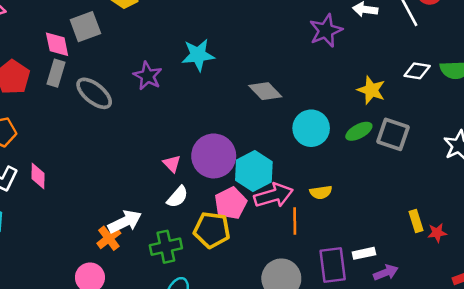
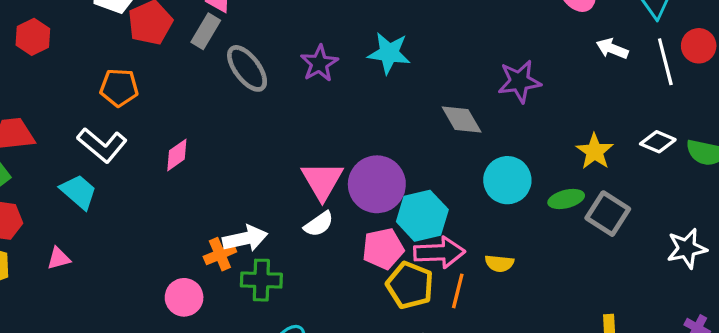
purple star: (326, 31) -> (519, 81), moved
pink triangle: (172, 164) -> (322, 181), size x1.8
pink diamond: (38, 176) -> (177, 155), moved, turned 40
yellow pentagon: (212, 230) -> (410, 285), moved
green cross: (166, 247) -> (261, 280), moved

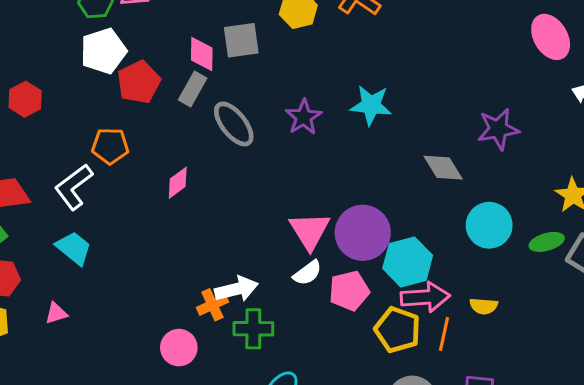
white L-shape: (102, 145) -> (74, 187), moved, turned 105
pink diamond: (177, 155) -> (178, 183), moved
pink pentagon: (383, 249) -> (349, 291), moved

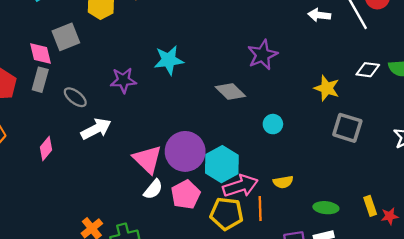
purple star: (304, 117) -> (123, 80), turned -30
gray ellipse: (234, 124) -> (75, 97), size x0.7
cyan circle: (489, 225) -> (273, 124), size x0.6
green ellipse: (547, 242) -> (326, 208), moved, turned 35
white arrow: (236, 289) -> (96, 129), moved

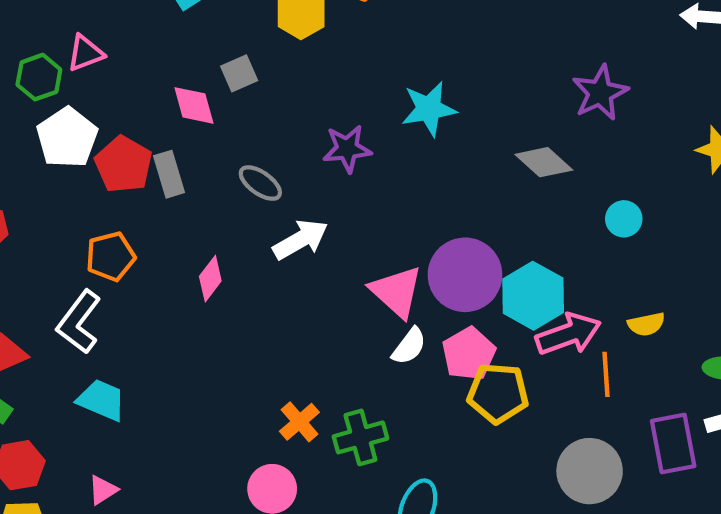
gray square: (66, 37) -> (239, 73), size x0.7
gray rectangle: (40, 80) -> (169, 174), moved, turned -30
yellow pentagon: (227, 214) -> (498, 393), moved

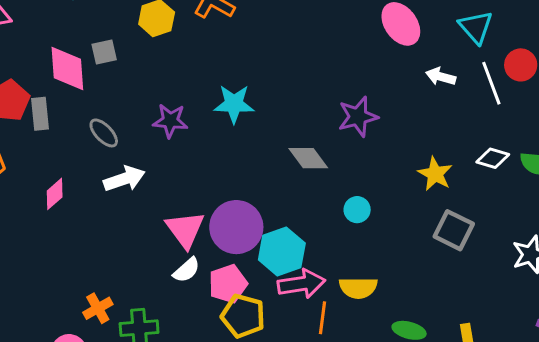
pink diamond: (194, 105) -> (67, 68), size x1.4
yellow semicircle: (646, 324) -> (358, 288), size x1.4

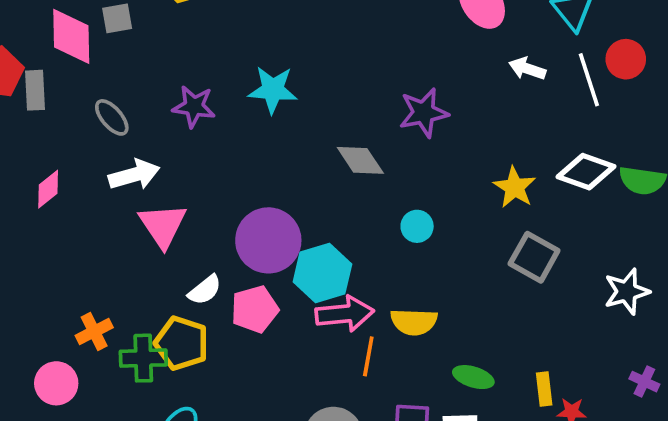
white diamond: (493, 158) -> (586, 172), size x1.4
pink triangle: (185, 229) -> (163, 225), moved
yellow pentagon: (243, 316) -> (182, 343), moved

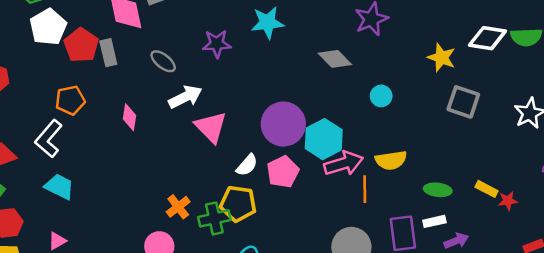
pink diamond: (48, 189) -> (129, 117), turned -32
yellow rectangle: (544, 389) -> (487, 189), turned -45

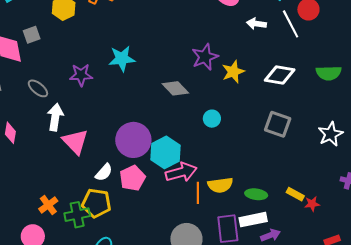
white diamond: (487, 38) -> (280, 75), moved
yellow star: (442, 58) -> (233, 72), moved, turned 30
white arrow: (185, 97) -> (55, 117), turned -56
yellow semicircle: (391, 160) -> (220, 185), moved
white rectangle: (434, 221) -> (253, 220), size x1.5

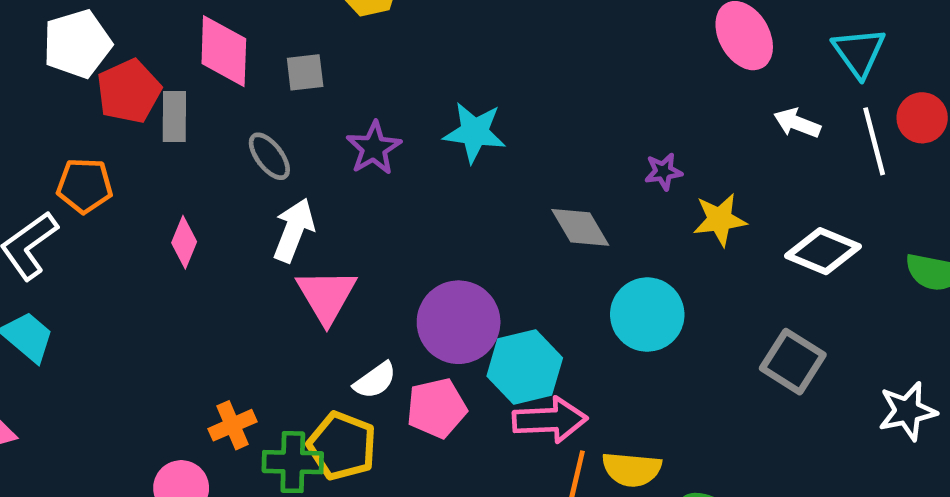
gray square: (32, 35) -> (305, 72), moved
purple star: (205, 57) -> (663, 172), size x0.6
purple star: (81, 75) -> (374, 148), turned 30
cyan circle: (212, 119) -> (647, 315), size x1.8

